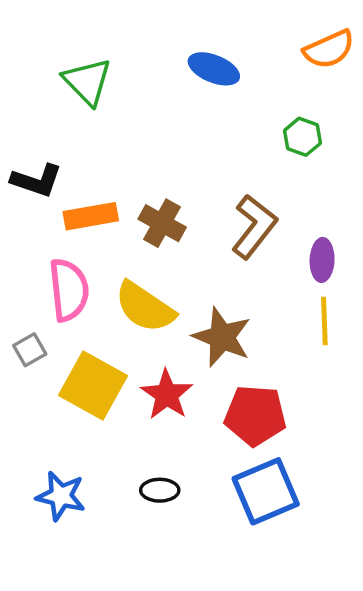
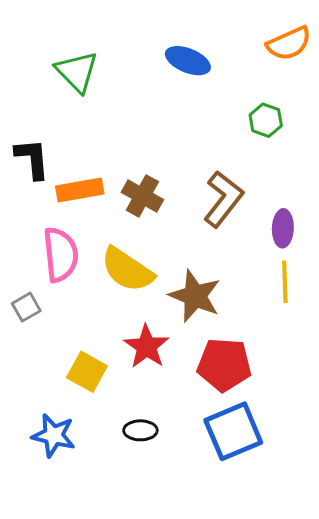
black L-shape: (37, 181) -> (32, 159), turned -114
yellow square: (93, 385) -> (87, 372), moved, size x0.7

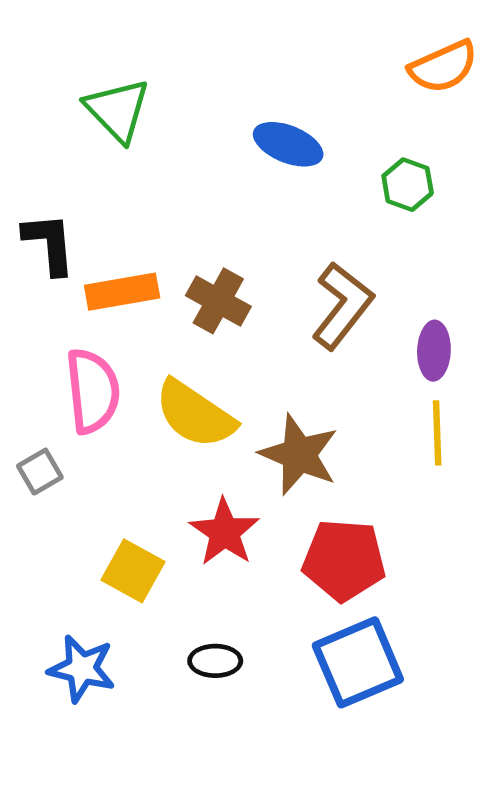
blue ellipse: (188, 61) -> (288, 144), moved

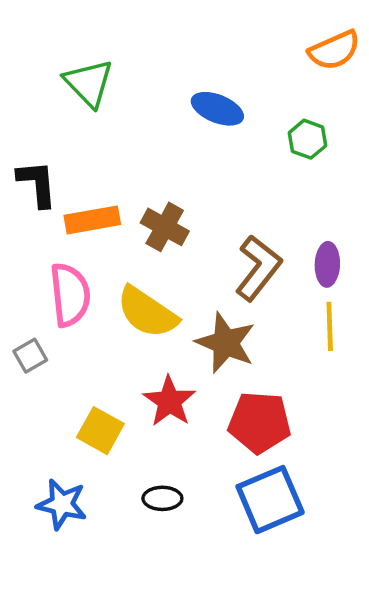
brown L-shape: (342, 306) -> (258, 268), moved

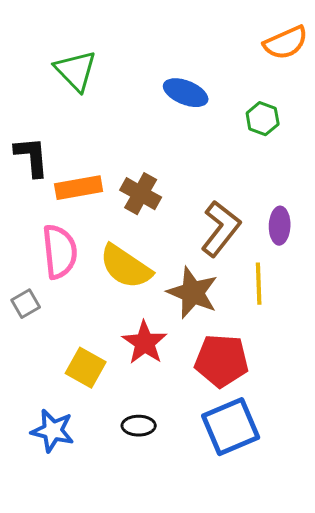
yellow line: (330, 326) -> (259, 284), moved

